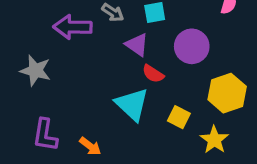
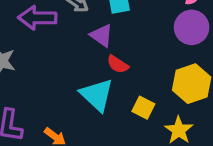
purple circle: (192, 46) -> (192, 27), moved

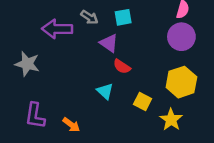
cyan triangle: (97, 95) -> (105, 91), size x0.6

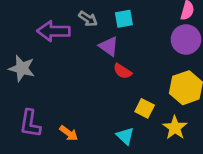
cyan triangle: (105, 91) -> (125, 136), moved

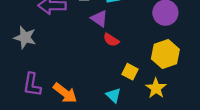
orange arrow: (69, 133) -> (65, 93), size x1.5

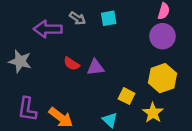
purple triangle: (99, 19) -> (95, 67), moved, turned -42
red semicircle: (111, 40) -> (72, 64), moved

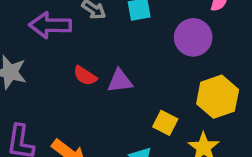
purple circle: (162, 36) -> (193, 37), moved

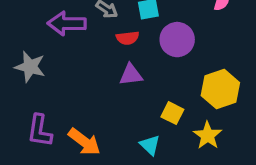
purple circle: (193, 37) -> (177, 40), moved
red semicircle: (85, 76) -> (128, 38), moved, turned -40

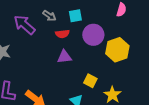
purple arrow: (67, 24) -> (24, 25), turned 40
yellow hexagon: (220, 89) -> (117, 50), moved

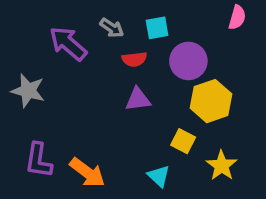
yellow hexagon: (117, 50) -> (211, 101), moved

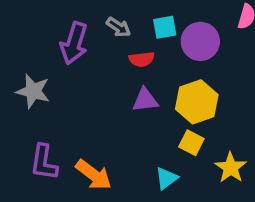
purple arrow: (68, 44) -> (74, 43), turned -114
purple circle: (188, 61) -> (200, 41), moved
yellow hexagon: (211, 101) -> (197, 102), moved
cyan triangle: (159, 176) -> (167, 178), turned 40

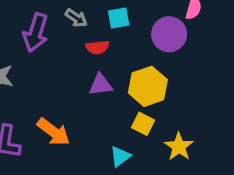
purple circle: (200, 41) -> (169, 34), moved
orange arrow: (94, 175) -> (53, 132), moved

